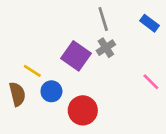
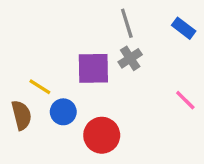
purple square: (76, 56) -> (93, 68), turned -36

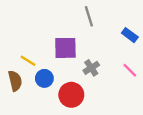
blue rectangle: (184, 28) -> (130, 35), moved
gray cross: (130, 58) -> (91, 68), moved

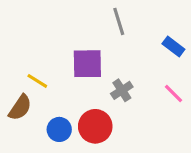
blue circle: (44, 78) -> (59, 129), moved
brown semicircle: (15, 81) -> (20, 108), turned 48

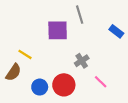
purple square: (87, 64) -> (58, 30), moved
pink line: (173, 93) -> (101, 82), moved

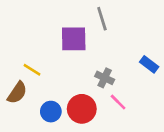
blue rectangle: (116, 31) -> (149, 64), moved
gray cross: (82, 61) -> (105, 78), turned -32
pink line: (101, 82) -> (118, 102), moved

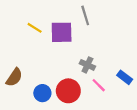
blue rectangle: (149, 64) -> (125, 77), moved
yellow line: (32, 70) -> (35, 28), moved

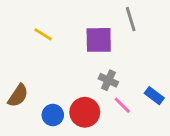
gray line: (85, 15) -> (131, 19), moved
purple square: (62, 32) -> (99, 40), moved

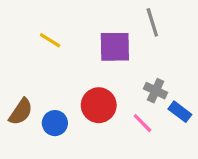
gray cross: (108, 80) -> (156, 91), moved
red circle: (85, 112) -> (99, 105), moved
blue circle: (53, 115) -> (55, 123), moved

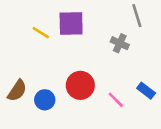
gray line: (152, 22) -> (137, 16), moved
purple square: (115, 47) -> (71, 23), moved
gray cross: (156, 91) -> (120, 43), moved

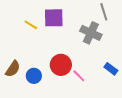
gray cross: (120, 43) -> (91, 33), size x1.5
pink line: (116, 100) -> (79, 76), moved

